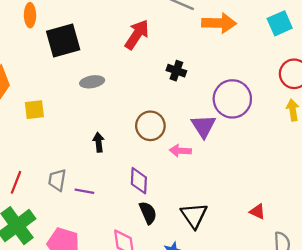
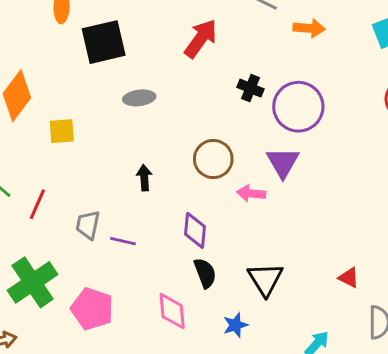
orange arrow: (219, 23) -> (309, 28), size x0.7
purple circle: (232, 99) -> (298, 107), moved
red line: (16, 182) -> (37, 204), moved

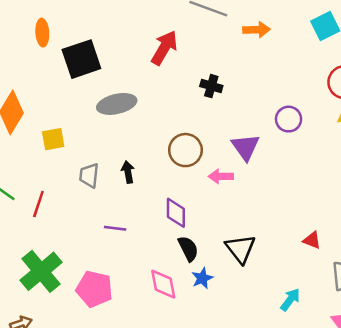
gray ellipse: (139, 98) -> (117, 104), size x1.4
purple circle: (298, 107) -> (289, 119), moved, size x0.6
gray trapezoid: (88, 225) -> (89, 175), moved
blue star: (235, 325) -> (202, 278), moved

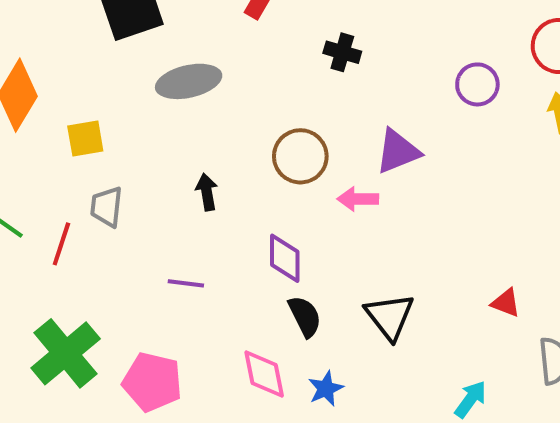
purple circle: (289, 119) -> (477, 84), moved
purple triangle: (245, 147) -> (398, 151), turned 44
gray trapezoid: (89, 175) -> (107, 207), moved
blue star: (202, 278) -> (326, 389), moved

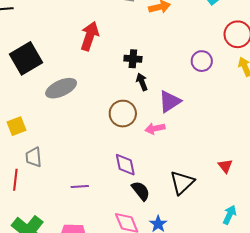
black arrow: (207, 192) -> (142, 82), moved
red triangle: (506, 303) -> (225, 166), moved, turned 42
black triangle: (390, 317) -> (182, 183), turned 36

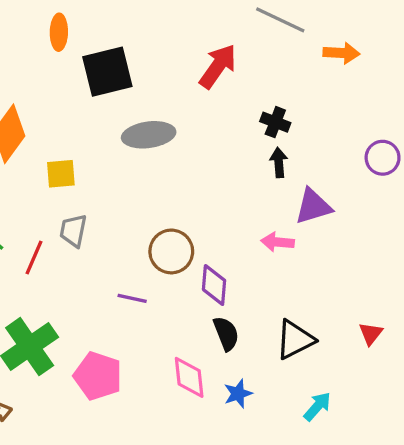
brown circle: (123, 114) -> (171, 251), moved
cyan arrow: (230, 215) -> (317, 406), moved

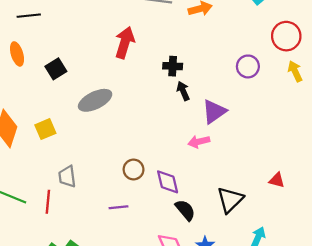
black square: (107, 72) -> (56, 69), size x0.6
yellow square: (61, 174) -> (45, 129), moved
brown circle: (171, 251) -> (134, 169), size x0.7
red triangle: (371, 334) -> (277, 180), turned -35

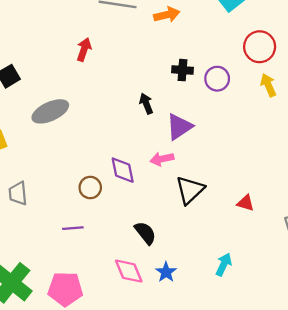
red arrow: (125, 43) -> (84, 50), size x0.7
black cross: (173, 66) -> (182, 70), moved
purple diamond: (168, 182) -> (123, 170), moved
black triangle: (230, 200) -> (190, 190), moved

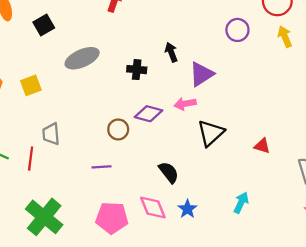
black cross: (182, 70) -> (137, 70), moved
purple diamond: (123, 170) -> (149, 114), turned -64
pink pentagon: (65, 289) -> (112, 218), moved

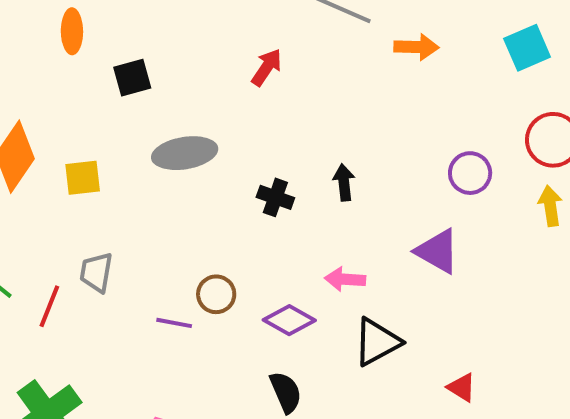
purple triangle: (202, 74) -> (437, 251), moved, turned 48
purple diamond: (149, 114) -> (289, 320), moved
purple line: (101, 167) -> (174, 323), moved

